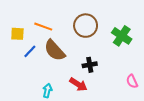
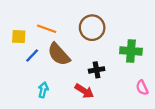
green cross: (122, 36) -> (131, 51), moved, turned -30
cyan arrow: (47, 91) -> (43, 90), moved

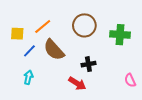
orange line: (47, 29) -> (43, 26), turned -60
green cross: (131, 51) -> (120, 35), moved
cyan arrow: (43, 90) -> (28, 77), moved

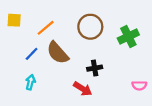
yellow square: (17, 34) -> (14, 20), moved
green cross: (120, 35) -> (128, 37), turned -30
pink semicircle: (130, 80) -> (139, 85), turned -64

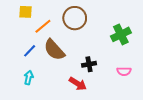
yellow square: (14, 20) -> (25, 12), moved
brown circle: (90, 27) -> (75, 18), moved
pink semicircle: (139, 85) -> (124, 71), moved

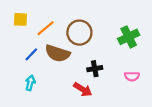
yellow square: (25, 12) -> (20, 19), moved
brown circle: (75, 18) -> (79, 33), moved
brown semicircle: (54, 50) -> (58, 53), turned -30

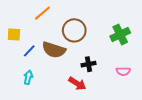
yellow square: (20, 19) -> (14, 35), moved
orange line: (46, 28) -> (43, 13), moved

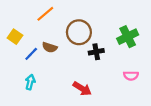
yellow square: (14, 35) -> (15, 37), turned 32
brown semicircle: (54, 50) -> (50, 47), moved, size x0.6
black cross: (89, 64) -> (96, 52), moved

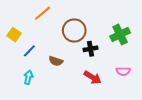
brown semicircle: (50, 47) -> (56, 61), moved
red arrow: (82, 89) -> (93, 77), moved

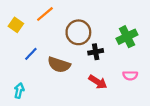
yellow square: (14, 35) -> (16, 25), moved
brown semicircle: (56, 61) -> (59, 65), size x1.5
cyan arrow: (28, 77) -> (19, 91), moved

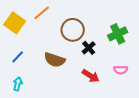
yellow square: (16, 25) -> (15, 23), size x1.5
black cross: (96, 52) -> (89, 48), turned -32
blue line: (31, 54) -> (18, 57), moved

